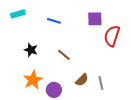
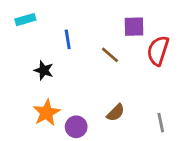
blue line: (54, 21) -> (68, 39), moved, turned 64
brown line: (64, 55) -> (110, 55), moved
gray line: (101, 83) -> (161, 123), moved

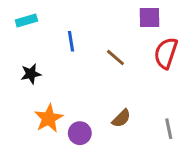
purple square: (134, 27) -> (149, 18), moved
black star: (44, 70) -> (31, 74), moved, turned -30

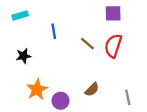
red semicircle: (166, 53) -> (113, 46), moved

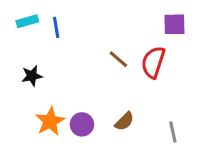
purple square: (113, 13) -> (174, 24), moved
blue line: (54, 31) -> (56, 27), moved
purple circle: (61, 101) -> (82, 124), moved

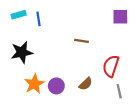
brown line: (118, 59) -> (82, 41), turned -32
red semicircle: (153, 62) -> (111, 66), moved
black star: (32, 76) -> (22, 52), size x1.5

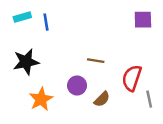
brown line: (82, 41) -> (96, 61), moved
purple circle: (56, 86) -> (77, 86), moved
gray line: (119, 91) -> (149, 99), moved

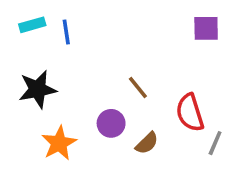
brown line: (96, 61) -> (138, 88), turned 42
red semicircle: (132, 78) -> (190, 113), turned -35
gray line: (149, 99) -> (215, 143), turned 35

